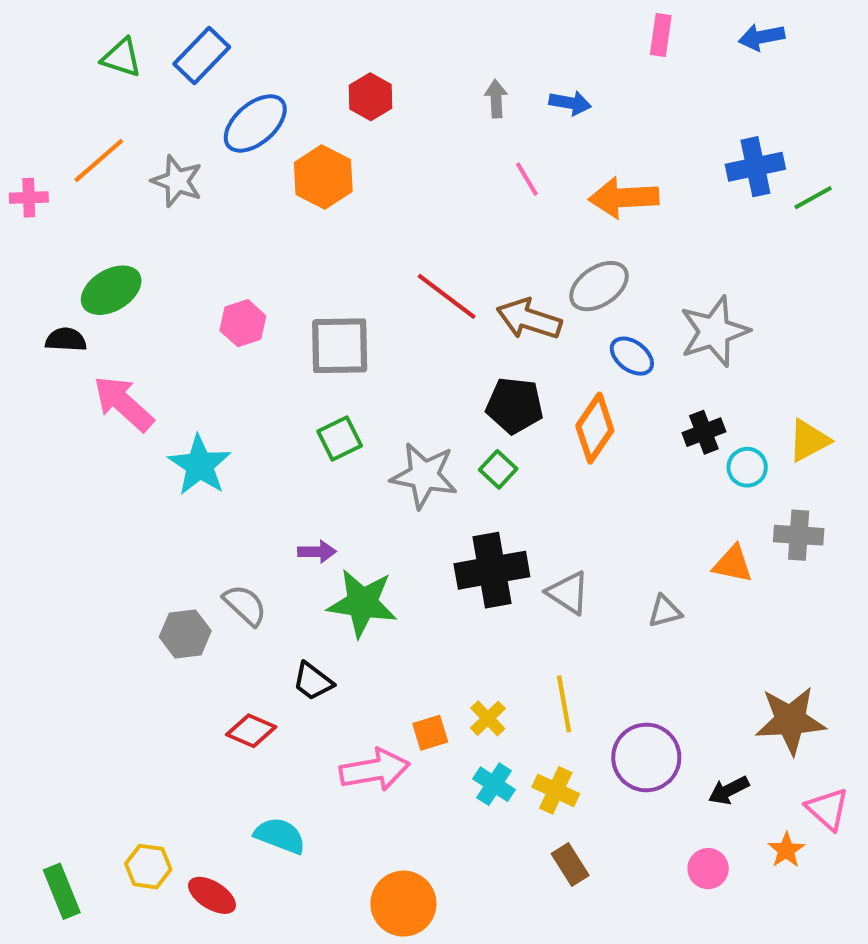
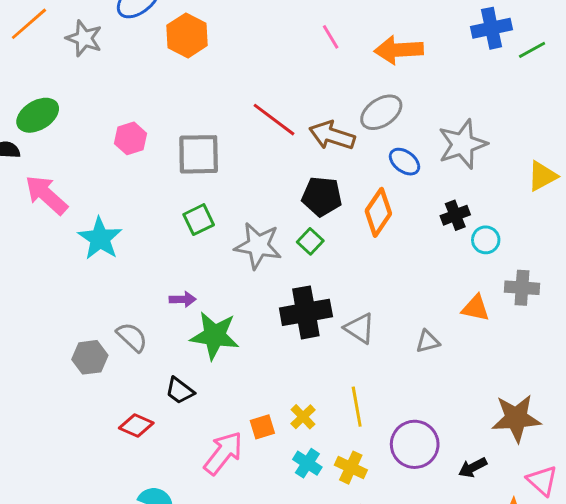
yellow triangle: (809, 440) -> (542, 176), moved
pink arrow: (375, 770) -> (223, 453), turned -42

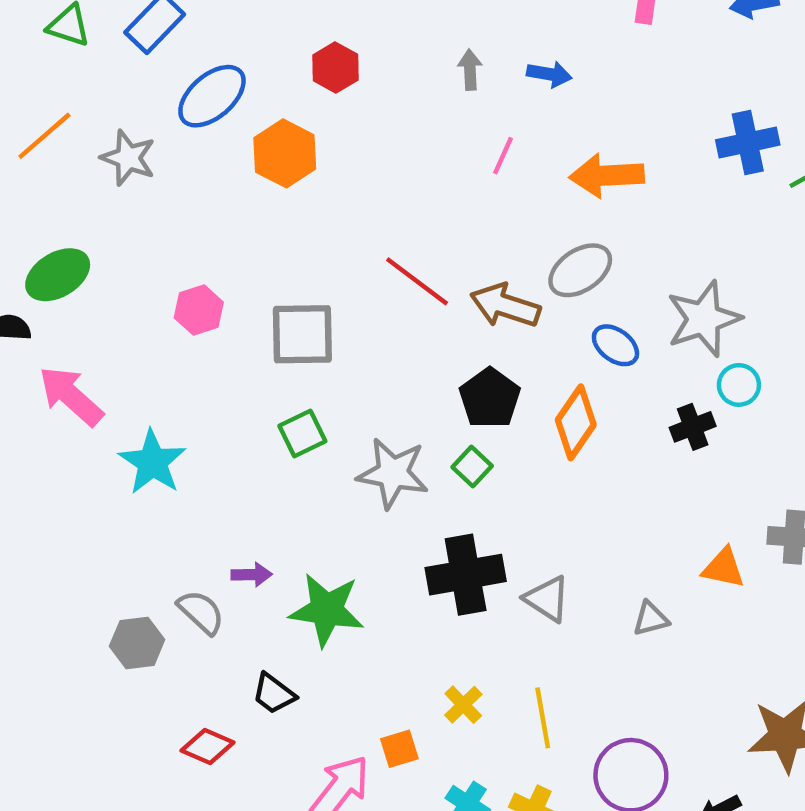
pink line: (331, 37) -> (503, 156), turned 55
black pentagon: (322, 196) -> (490, 398), turned 30
cyan circle: (486, 240) -> (739, 385), moved
purple arrow: (183, 299) -> (252, 575), moved
yellow cross: (303, 417) -> (463, 705), moved

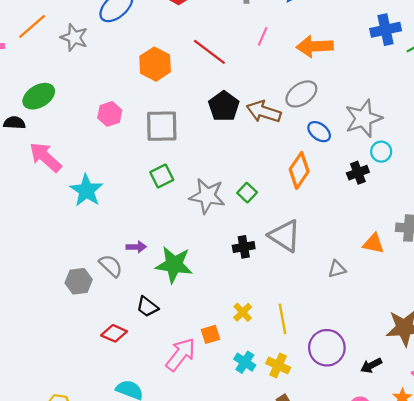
orange hexagon: (285, 153) -> (155, 64), moved
red line: (417, 281) -> (209, 52), moved
black pentagon: (490, 398) -> (224, 106), moved
black cross: (466, 575) -> (244, 247), size x0.6
gray triangle: (547, 599) -> (285, 236), moved, size x1.4

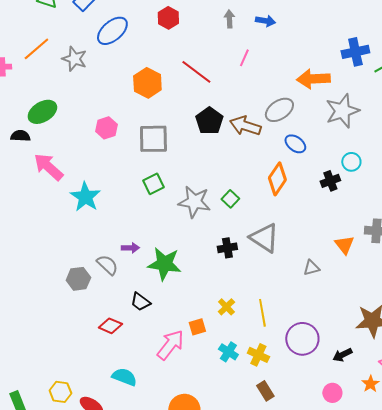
orange arrow: (315, 46) -> (313, 79), moved
gray star: (363, 118) -> (342, 111), moved
orange triangle: (373, 244) -> (344, 245), turned 40

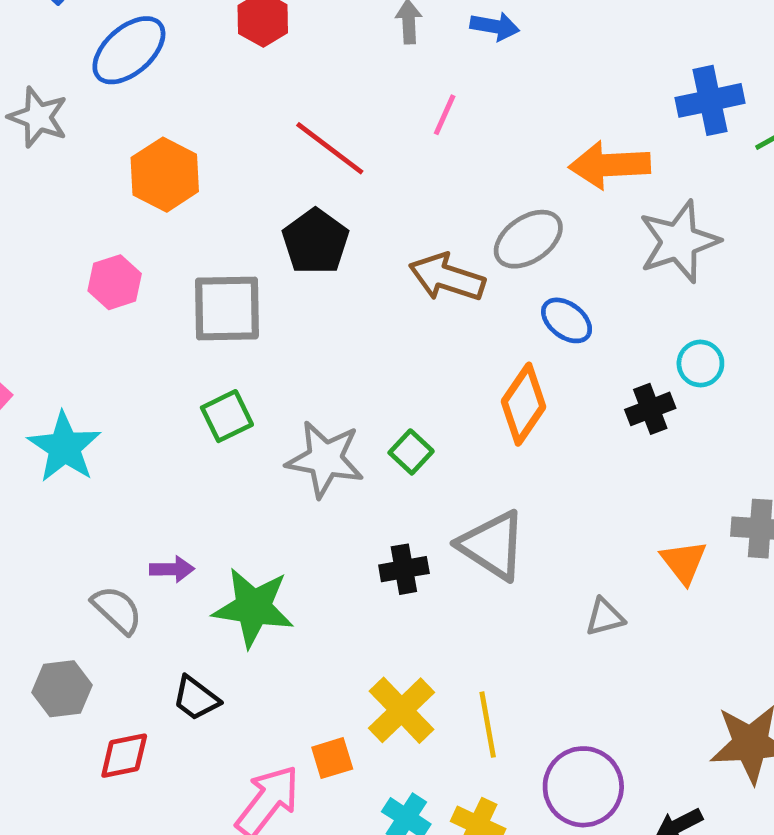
orange hexagon: (147, 83) -> (165, 175), moved
black pentagon: (209, 121) -> (315, 242), moved
gray hexagon: (78, 279) -> (62, 689), moved
yellow cross: (226, 307) -> (402, 710), size x1.6
red diamond: (110, 326) -> (124, 756), turned -35

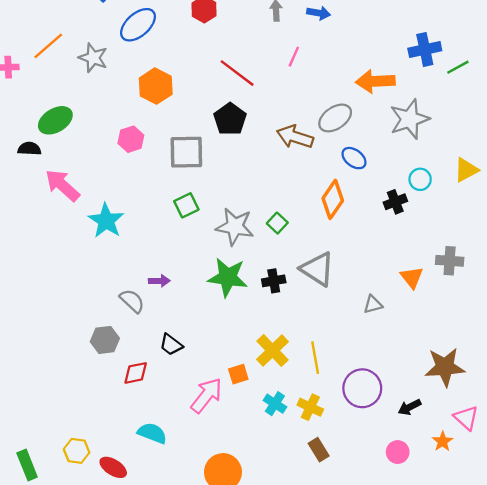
green star: (253, 607) -> (228, 277), moved

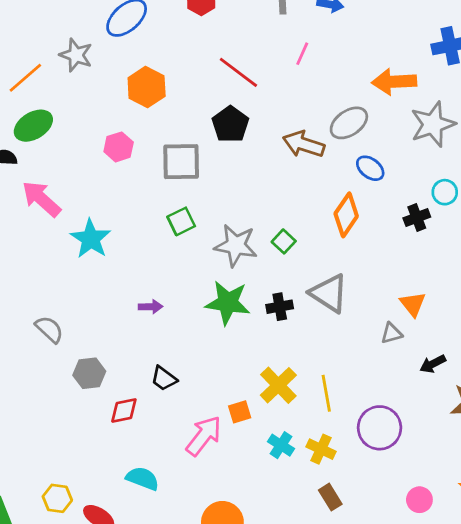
orange line: (48, 46) -> (25, 78), moved
orange triangle: (412, 277) -> (413, 304), moved
gray semicircle: (132, 301) -> (49, 329), moved
black arrow: (409, 407) -> (433, 364), moved

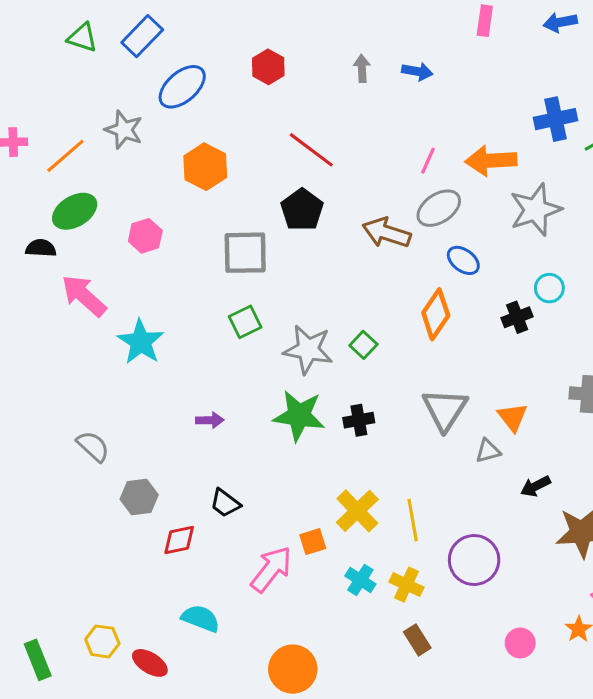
pink line: (302, 54) -> (428, 161), moved
pink hexagon: (119, 147) -> (145, 236), moved
gray triangle: (329, 293) -> (445, 409), moved, turned 30

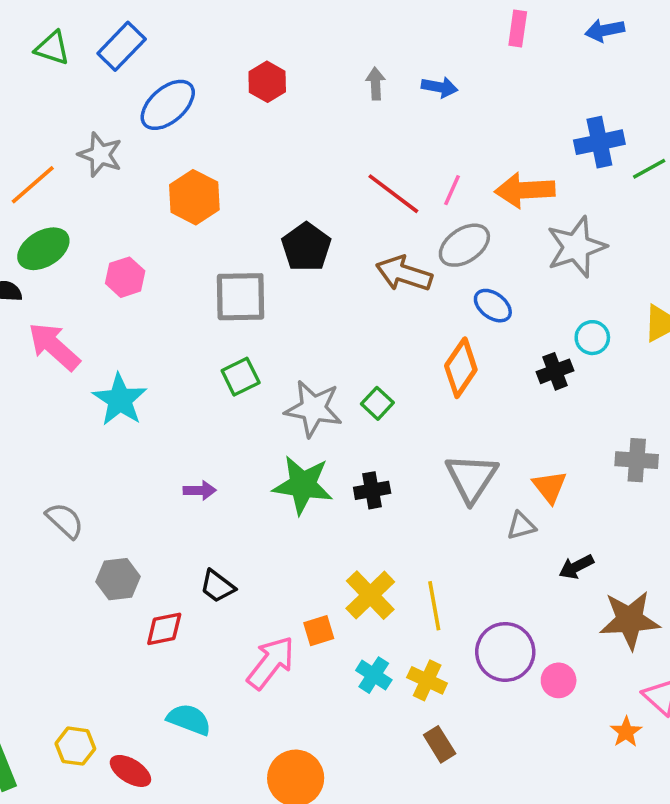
red line: (311, 150) -> (393, 194), moved
pink circle: (520, 643) -> (559, 680), moved

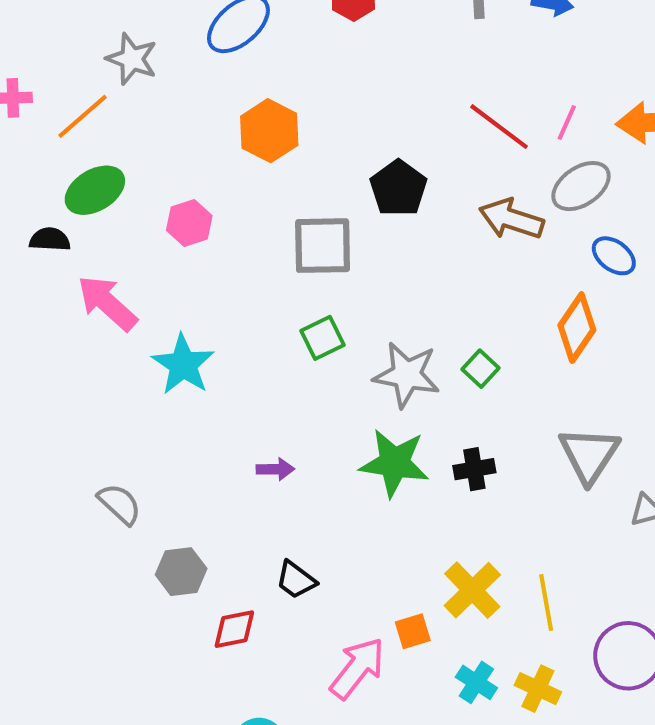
gray star: (100, 155) -> (132, 59), moved

